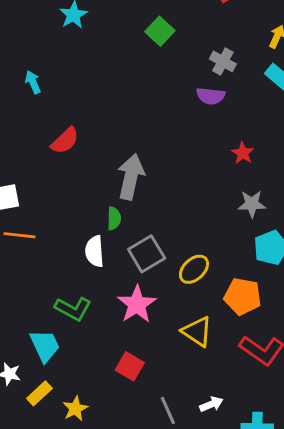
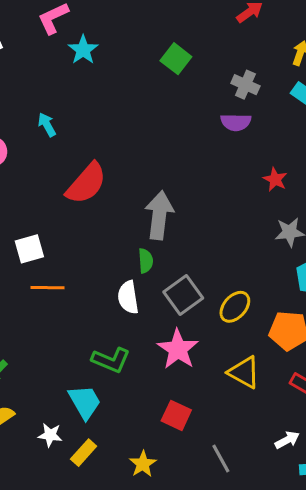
red semicircle: (65, 141) -> (86, 183), size x1.4
white arrow: (211, 404) -> (287, 440), moved
yellow star: (75, 409) -> (143, 464), moved

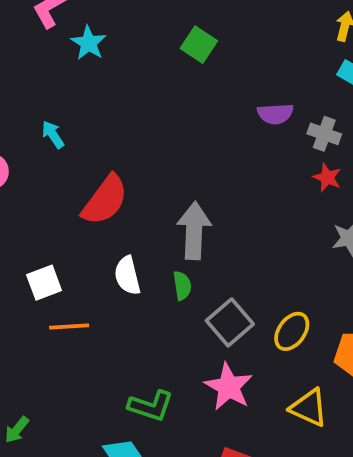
gray cross: (245, 85) -> (324, 134), moved
white semicircle: (128, 297) -> (127, 276), moved

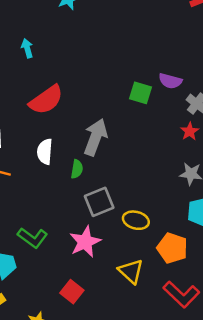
green square: (199, 45) -> (141, 93), moved, turned -35
yellow ellipse: (292, 331) -> (136, 220), turned 50

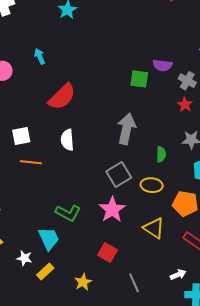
gray arrow: (96, 137) -> (126, 129), moved
green semicircle: (77, 169) -> (161, 154), moved

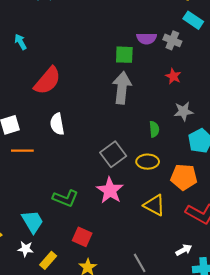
gray cross: (187, 81) -> (172, 40), moved
gray arrow: (126, 129) -> (122, 88), moved
cyan trapezoid: (49, 239) -> (33, 222), moved
red square: (108, 252) -> (82, 237), moved

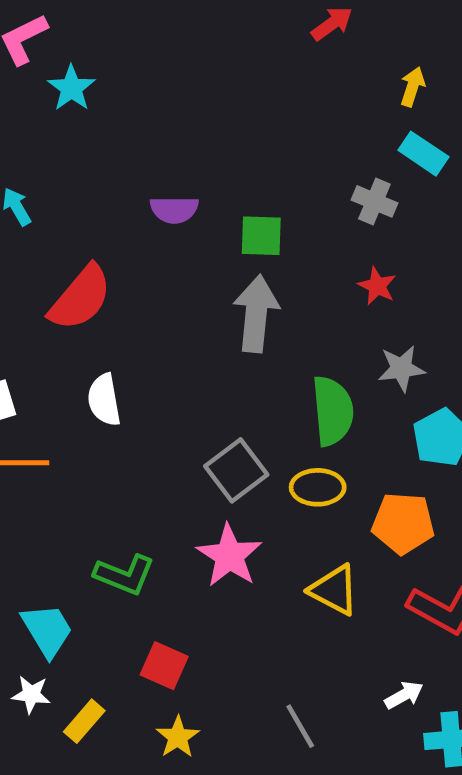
purple semicircle: (147, 38) -> (174, 210), moved
green semicircle: (154, 129) -> (333, 411), size x1.8

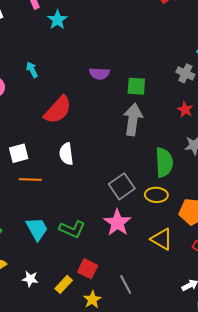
cyan trapezoid: (47, 630) -> (37, 229), moved
yellow rectangle: (84, 721) -> (64, 284), moved
gray line: (300, 726) -> (126, 284), moved

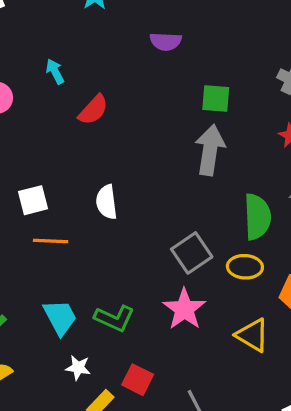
purple semicircle: (99, 74) -> (166, 41), moved
red semicircle: (58, 110) -> (93, 110), moved, size x0.7
white star: (30, 279) -> (78, 368), moved

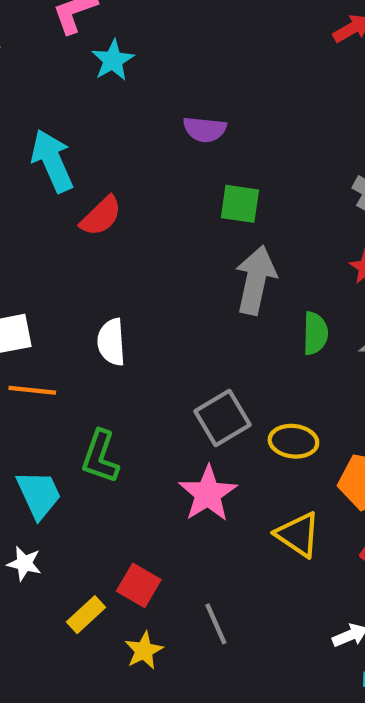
cyan arrow: (55, 71) -> (52, 161), size x1.8
green square: (216, 99) -> (240, 204), moved
green semicircle: (257, 217) -> (315, 333), moved, size x0.7
green L-shape: (114, 318) -> (100, 457), moved, turned 81
white star: (78, 368) -> (24, 563), moved

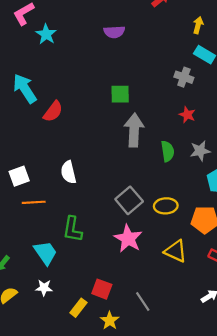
purple semicircle: (205, 129) -> (114, 32), moved

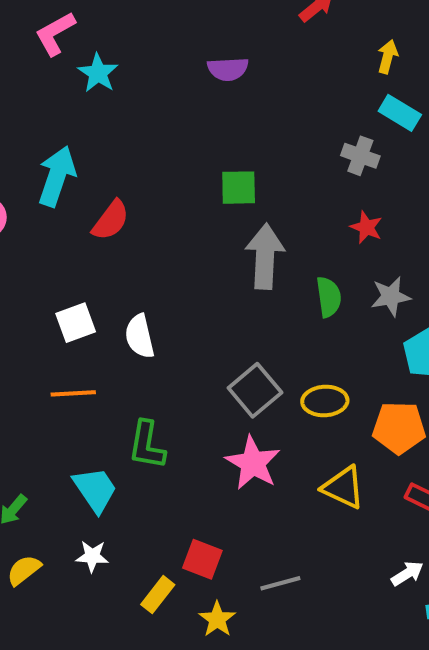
cyan arrow: (25, 88) -> (57, 176), turned 52
white square: (19, 176) -> (76, 323), moved
gray line: (143, 302) -> (280, 583), turned -72

